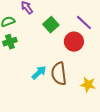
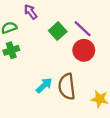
purple line: (84, 23) -> (83, 29), moved

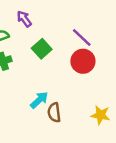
green square: (58, 31) -> (42, 49), moved
brown semicircle: (67, 87) -> (54, 112), moved, size x0.7

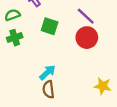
green square: (42, 49) -> (50, 26), turned -30
brown semicircle: (54, 112) -> (48, 89), moved

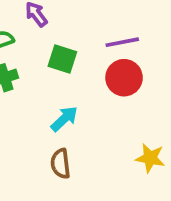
purple line: (86, 16) -> (122, 42), turned -54
cyan arrow: (47, 72) -> (64, 119), moved

